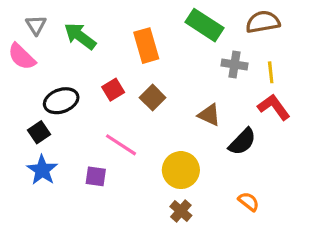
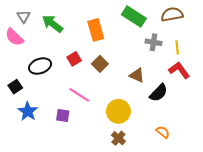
black square: (39, 132) -> (15, 87), moved

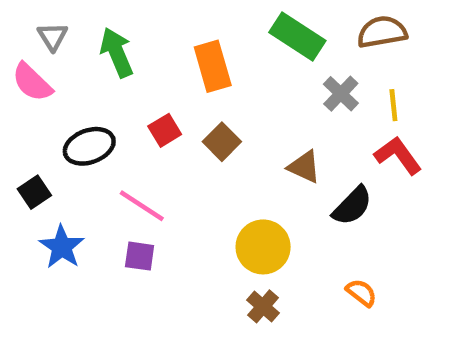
green arrow: (52, 24) -> (117, 53), turned 30
gray cross: (153, 42) -> (341, 94), turned 35
pink line: (79, 95) -> (142, 206), moved

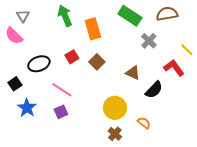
green arrow: (117, 53) -> (65, 16), moved
yellow line: (393, 105) -> (187, 50), moved, turned -40
purple square: (140, 256) -> (61, 112), turned -32
orange semicircle: (361, 293) -> (144, 123), moved

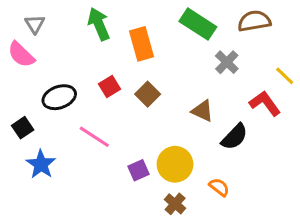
purple square: (61, 112) -> (138, 170), moved

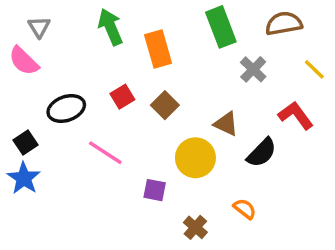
green rectangle: (198, 24) -> (221, 27), turned 36
yellow line: (285, 76) -> (314, 69), moved
blue star: (41, 164) -> (24, 178), moved
yellow circle: (175, 164) -> (195, 158), moved
purple square: (138, 170) -> (155, 190), turned 35

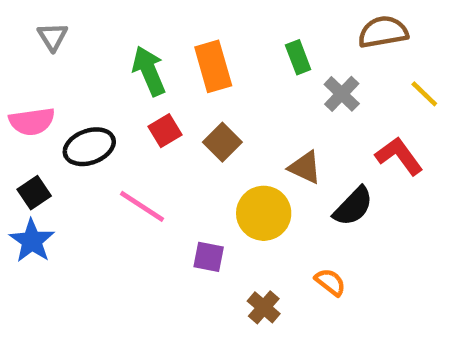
green arrow: (110, 27) -> (149, 71), moved
green rectangle: (221, 27) -> (298, 57), moved, size x0.6
pink semicircle: (24, 61) -> (32, 121), moved, turned -52

